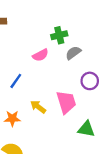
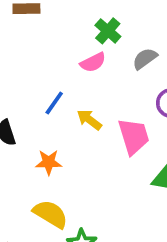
green cross: (59, 35) -> (108, 31), moved, turned -35
yellow arrow: (38, 107) -> (89, 120), moved

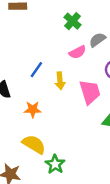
pink semicircle: (93, 62) -> (77, 52), moved
yellow arrow: (89, 120) -> (60, 81), turned -133

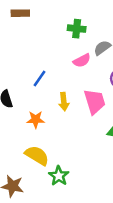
green cross: (72, 21) -> (77, 29), turned -35
yellow arrow: (60, 81) -> (64, 102), moved

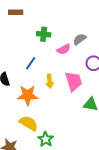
green cross: (77, 29) -> (44, 34), moved
orange star: (36, 120) -> (28, 95), size x1.5

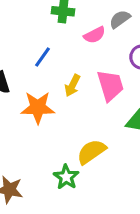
yellow arrow: (50, 81) -> (72, 85), turned 32
yellow semicircle: (29, 123) -> (91, 152), moved, turned -66

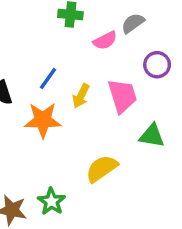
blue line: (42, 57) -> (48, 79), moved
green star: (66, 177) -> (51, 201), moved

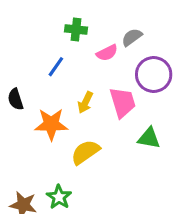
purple circle: (157, 65) -> (154, 74), size x1.5
blue line: (48, 79) -> (56, 67), moved
yellow semicircle: (102, 169) -> (85, 152), moved

